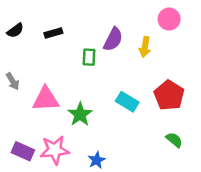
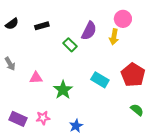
pink circle: (169, 19) -> (123, 19), moved
green rectangle: (89, 57) -> (70, 45), turned -48
pink triangle: (46, 99) -> (36, 78), size x0.6
pink star: (55, 150) -> (43, 118), size x0.6

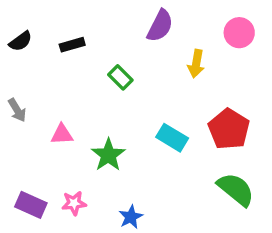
pink circle: (123, 19) -> (239, 33), moved
purple semicircle: (89, 31) -> (160, 26), moved
green semicircle: (137, 110) -> (236, 189), size x1.6

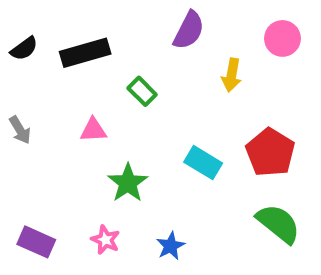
black rectangle: (72, 45) -> (85, 53), size x1.6
pink triangle: (62, 134) -> (93, 130), moved
pink star: (74, 203) -> (105, 240), moved, turned 30
blue star: (131, 217) -> (171, 246), moved

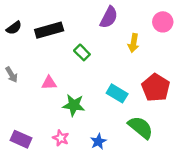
pink triangle: (93, 130) -> (49, 83), moved
green star: (128, 183) -> (74, 105), turned -30
green semicircle: (278, 224) -> (141, 127), moved

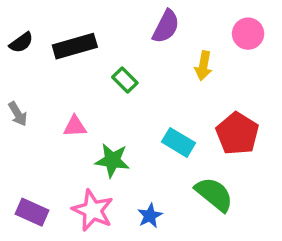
pink star: (61, 138) -> (93, 210), size x1.6

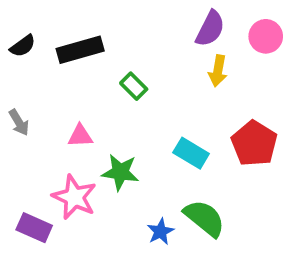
purple semicircle: (166, 26) -> (210, 29), moved
green semicircle: (214, 194) -> (204, 218), moved
pink star: (93, 210) -> (74, 197), moved

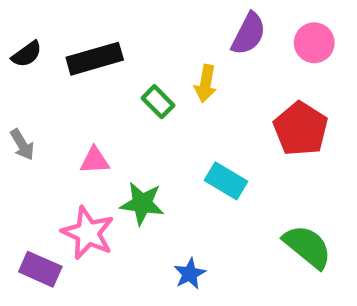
yellow arrow: (218, 71) -> (206, 84), moved
red pentagon: (254, 144) -> (301, 129), moved
green semicircle: (204, 218) -> (307, 247), moved

